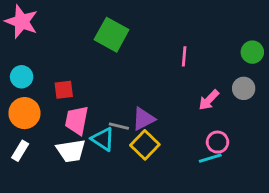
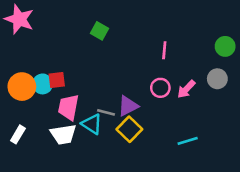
green square: (112, 35) -> (100, 31), size x0.6
cyan circle: (22, 77) -> (43, 84), moved
orange circle: (24, 113) -> (22, 87), moved
pink circle: (217, 142) -> (160, 88), moved

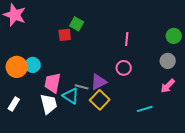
red square: (57, 80) -> (65, 35), moved
pink arrow: (186, 89) -> (168, 86), moved
white trapezoid: (63, 134) -> (49, 104), turned -95

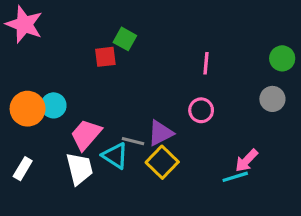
pink trapezoid: (53, 83) -> (86, 135), turned 30
pink arrow: (168, 86) -> (246, 161), moved

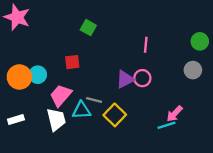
red square: (105, 57) -> (72, 62), moved
purple triangle: (161, 133) -> (125, 79), moved
cyan triangle: (115, 156) -> (81, 110), turned -36
white rectangle: (23, 169) -> (16, 119), turned 42

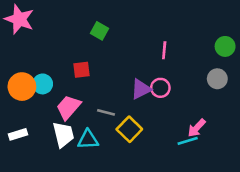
cyan triangle: (81, 110) -> (88, 140), moved

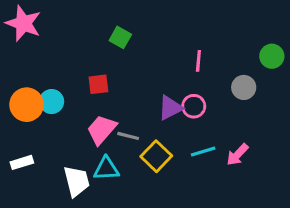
gray circle: (217, 79) -> (244, 87), moved
pink trapezoid: (68, 107) -> (102, 130), moved
white trapezoid: (63, 134) -> (77, 181), moved
cyan line: (188, 141) -> (203, 152), moved

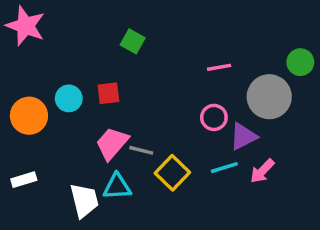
pink line: (198, 61) -> (219, 67), turned 75
gray circle: (244, 87) -> (269, 97), size x1.6
cyan circle: (52, 102) -> (69, 98), moved
purple triangle: (170, 108) -> (243, 136), moved

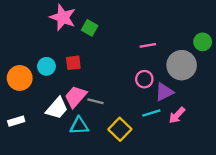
pink star: (26, 26) -> (63, 17), moved
yellow square: (172, 173) -> (120, 129), moved
white trapezoid: (84, 200) -> (57, 108), moved, turned 55

